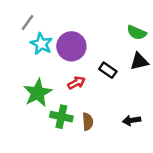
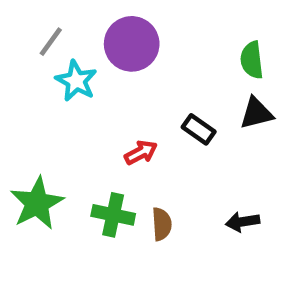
green semicircle: (137, 33) -> (252, 60), turned 60
purple circle: (71, 46) -> (132, 44), moved
green star: (38, 93) -> (37, 203), moved

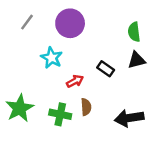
cyan star: (76, 81) -> (52, 58), moved
black arrow: (243, 222) -> (129, 118), size x1.6
brown semicircle: (162, 224) -> (86, 107), moved

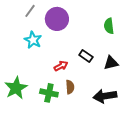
gray line: (27, 22) -> (30, 11), moved
cyan star: (52, 58) -> (33, 40), moved
black triangle: (136, 60) -> (111, 63), moved

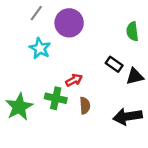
black rectangle: (86, 56) -> (114, 64), moved
green cross: (49, 93) -> (56, 98), moved

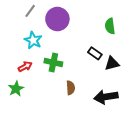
red arrow: (74, 80) -> (25, 67), moved
green cross: (56, 98) -> (53, 62), moved
green star: (19, 107) -> (16, 89), size x0.7

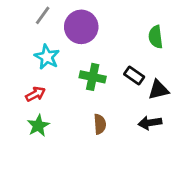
green cross: (53, 62) -> (93, 77), moved
green star: (16, 89) -> (38, 126), moved
black arrow: (106, 97) -> (150, 123), moved, size x0.7

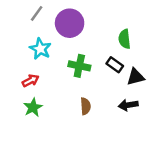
green semicircle: (156, 37) -> (125, 39), moved

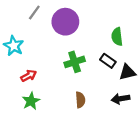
cyan star: (40, 49) -> (14, 46), moved
green cross: (79, 66) -> (75, 62), turned -30

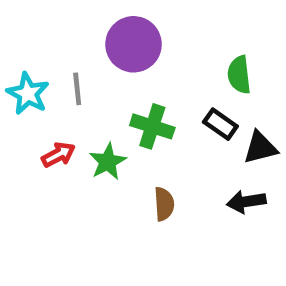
gray line: (34, 12) -> (77, 89), moved, turned -42
green cross: (75, 62) -> (152, 126), turned 36
green star: (31, 101) -> (108, 162), moved

